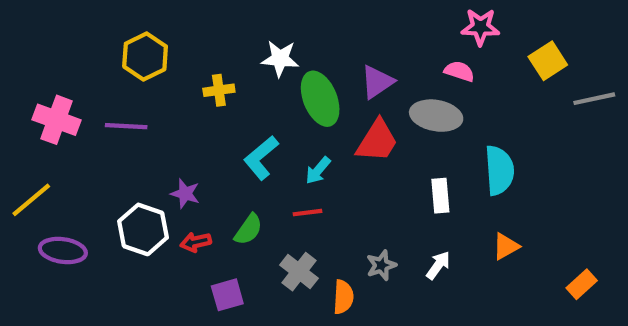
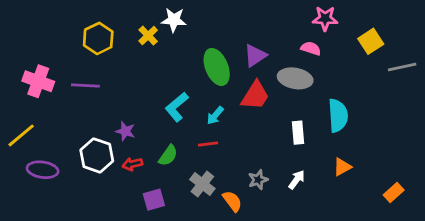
white star: (280, 59) -> (174, 20), moved
yellow cross: (219, 90) -> (148, 36), moved, turned -36
orange semicircle: (343, 297) -> (232, 201), turned -40

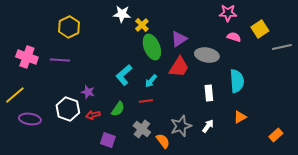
yellow cross: (148, 36) -> (142, 25), moved
pink semicircle: (311, 48) -> (234, 37), moved
gray star: (258, 180) -> (181, 126), size x1.5
purple square: (154, 200) -> (108, 140), turned 35

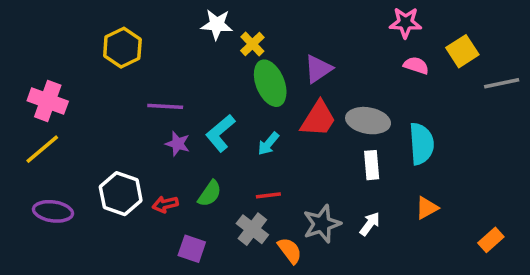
gray ellipse: (207, 55) -> (368, 121), moved
purple line: (60, 60) -> (165, 106), moved
purple star: (88, 92) -> (178, 144), moved
yellow line: (15, 95) -> (42, 149), moved
red line: (146, 101) -> (268, 195), moved

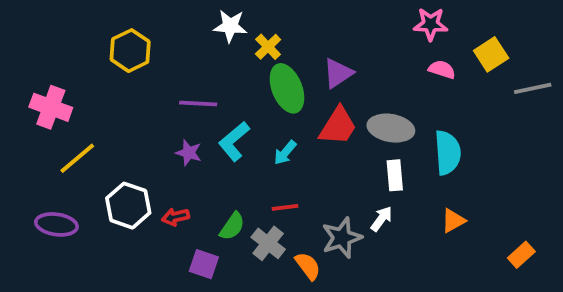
purple line: (165, 106) -> (198, 103), moved
yellow line: (42, 149) -> (77, 158), moved
green semicircle: (210, 194) -> (232, 226), moved
white arrow: (370, 224) -> (381, 219), moved

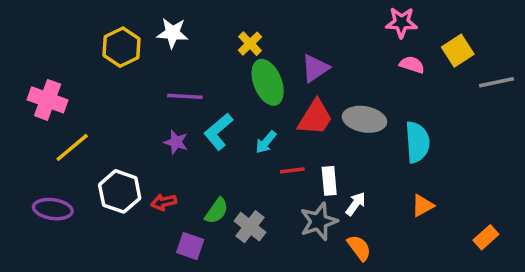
white star: (230, 26) -> (173, 33), moved
white rectangle: (395, 175) -> (329, 181), moved
red line: (285, 207) -> (292, 170), moved
orange semicircle: (308, 266) -> (359, 248), moved

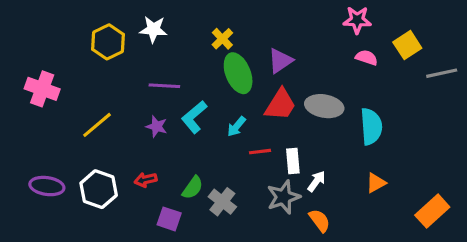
yellow line: (72, 147) -> (97, 125), moved
white hexagon: (120, 191) -> (99, 189), moved
orange rectangle: (486, 237) -> (432, 211), size x1.5

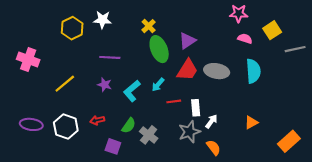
cyan L-shape: (194, 117) -> (132, 91), moved
cyan semicircle: (371, 126) -> (253, 71), moved

